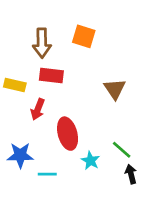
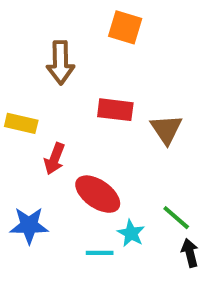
orange square: (84, 36) -> (125, 27), moved
red rectangle: (51, 76) -> (115, 110), moved
red ellipse: (68, 134) -> (98, 194), turned -40
cyan line: (47, 174) -> (100, 253), moved

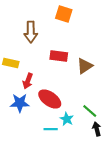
brown triangle: (166, 129) -> (85, 66), turned 30
blue star: (29, 225) -> (20, 103), moved

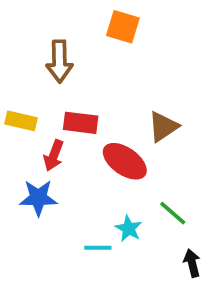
red rectangle: (59, 56) -> (81, 123), moved
red ellipse: (50, 99) -> (125, 161), moved
black arrow: (97, 129) -> (192, 263), moved

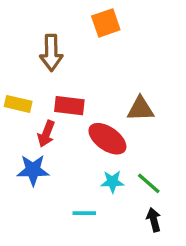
orange square: (123, 27) -> (106, 23), turned -36
brown triangle: (163, 127) -> (141, 109), turned 32
cyan star: (129, 228) -> (112, 182), moved, turned -30
black arrow: (192, 263) -> (154, 220), moved

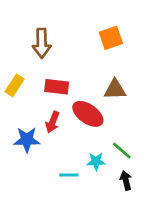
orange square: (106, 23) -> (111, 38), moved
yellow rectangle: (18, 104) -> (15, 85), turned -70
red arrow: (46, 134) -> (53, 122), moved
cyan star: (112, 182) -> (96, 161), moved

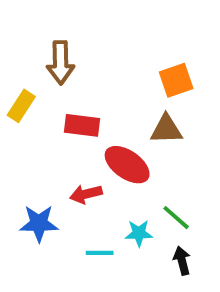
orange square: (111, 38) -> (176, 80), moved
yellow rectangle: (15, 85) -> (21, 106), moved
red arrow: (53, 122) -> (86, 194), moved, turned 55
blue star: (27, 140) -> (39, 223), moved

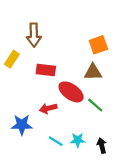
green line: (176, 218) -> (95, 105), moved
cyan star: (139, 233) -> (78, 140), moved
cyan line: (100, 253) -> (56, 141), turned 32

